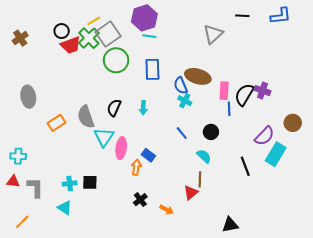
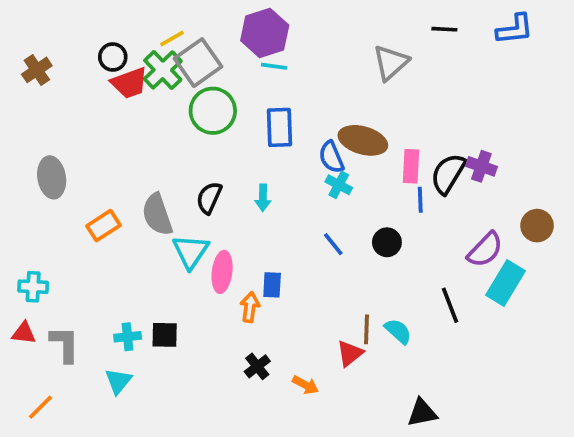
blue rectangle: (148, 155) -> (272, 285), turned 56
cyan semicircle: (204, 156) -> (398, 331), moved
cyan triangle: (65, 208) -> (118, 381), turned 35

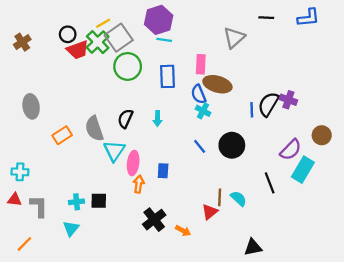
pink rectangle: (411, 166) -> (201, 64), moved
blue line: (420, 200) -> (252, 110), moved
black circle: (387, 242) -> (232, 145), size x1.5
orange arrow: (250, 307) -> (139, 184), moved
black cross: (257, 366) -> (154, 220), size x1.5

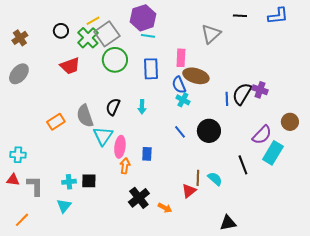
red trapezoid: (78, 50) -> (70, 66), moved
gray ellipse: (31, 106) -> (19, 74), moved, turned 50

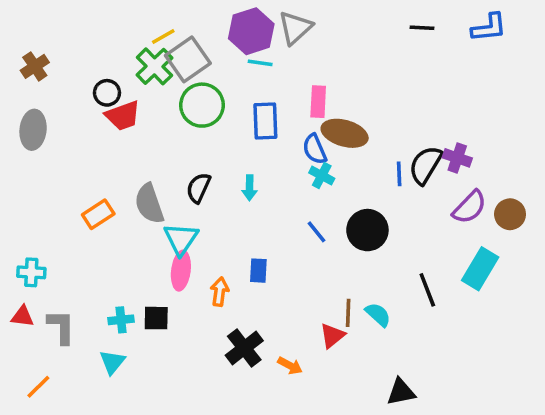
black circle: (61, 31) -> (107, 93), moved
gray triangle: (211, 34) -> (295, 28), moved
gray ellipse: (19, 74) -> (33, 130), turned -35
purple semicircle: (262, 135) -> (470, 207), moved
pink ellipse: (120, 147) -> (181, 271), moved

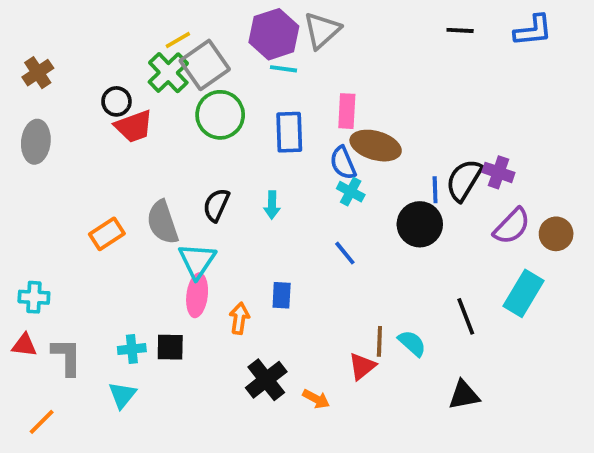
black circle: (367, 230) -> (420, 224), moved
black triangle: (401, 392) -> (464, 395), moved

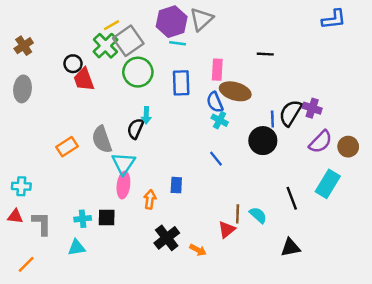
black line: (460, 30) -> (265, 54), moved
red trapezoid: (134, 126) -> (84, 79), turned 90
cyan arrow: (272, 205) -> (146, 115), moved
cyan triangle: (122, 395) -> (77, 248), turned 42

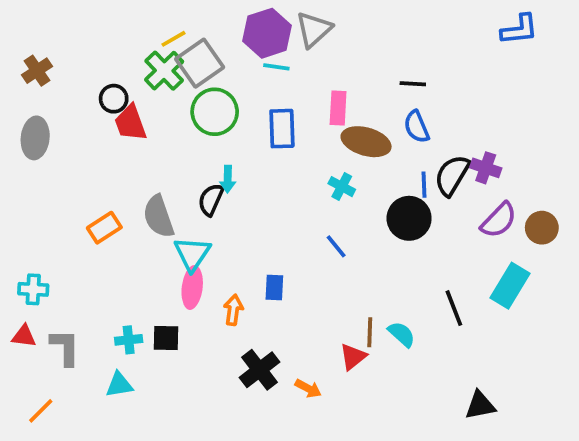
blue semicircle: (215, 102) -> (417, 127), moved
black triangle: (290, 248) -> (480, 405), moved

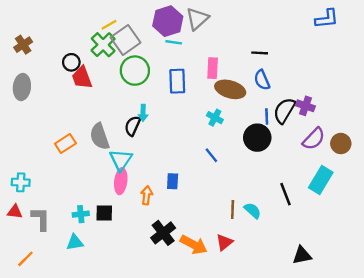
red triangle: (353, 357) -> (224, 242), moved
orange arrow: (308, 388) -> (194, 245), size x1.6

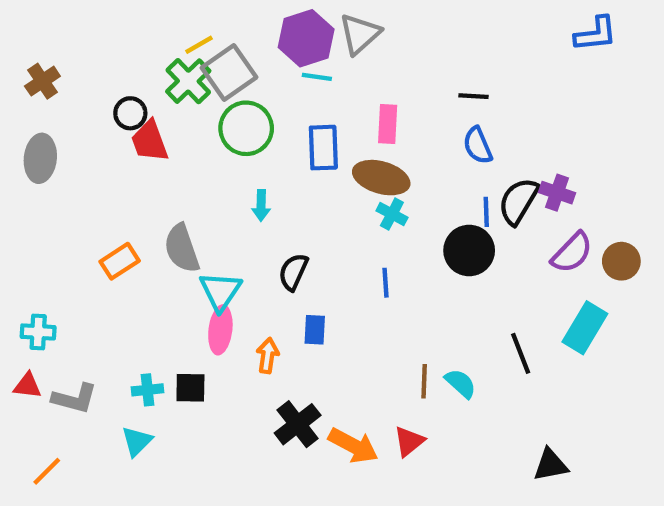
brown ellipse: (230, 89) -> (381, 178), moved
black semicircle: (133, 126) -> (293, 272), moved
blue line: (211, 155) -> (385, 283), turned 35
gray L-shape: (41, 219) -> (75, 398), turned 105
cyan triangle: (75, 242) -> (137, 441), turned -36

